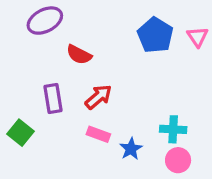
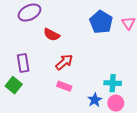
purple rectangle: (53, 98) -> (23, 63), moved
blue star: (131, 149) -> (95, 100), moved

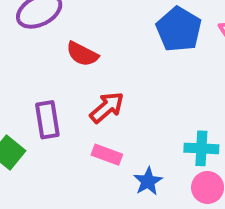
purple rectangle: (23, 63) -> (47, 120), moved
blue star: (95, 100) -> (148, 181), moved

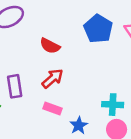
red semicircle: (82, 54) -> (50, 46), moved

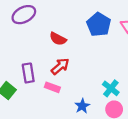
cyan cross: (113, 105) -> (111, 88), turned 35
pink rectangle: (53, 109) -> (52, 87), moved

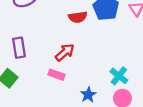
red semicircle: (58, 39) -> (78, 17), moved, turned -35
purple rectangle: (28, 73) -> (19, 48), moved

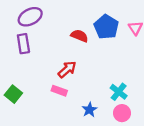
red semicircle: (78, 17) -> (79, 36), turned -150
purple rectangle: (19, 48) -> (23, 44), moved

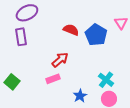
blue pentagon: (106, 27) -> (96, 35), moved
pink rectangle: (59, 91) -> (53, 79), turned -40

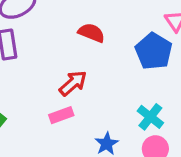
blue pentagon: (96, 35) -> (154, 51), moved

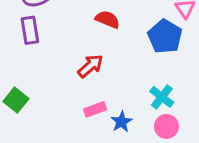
pink rectangle: (61, 115) -> (95, 109), moved

